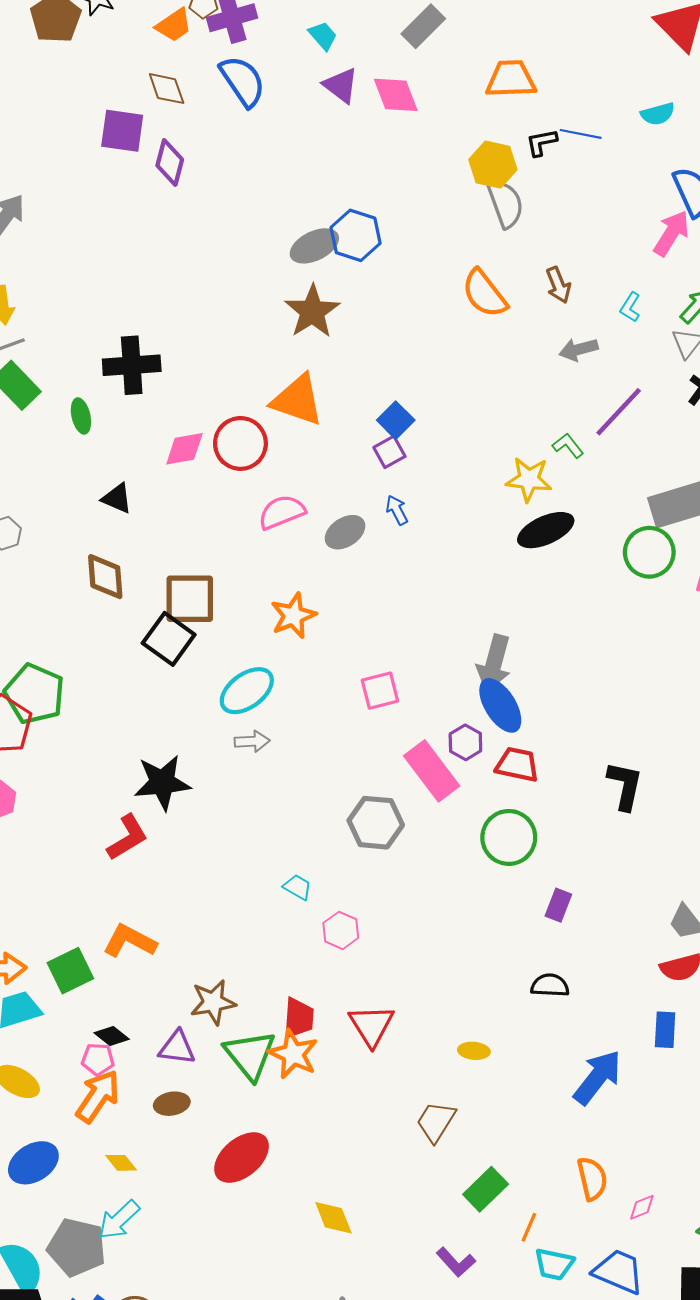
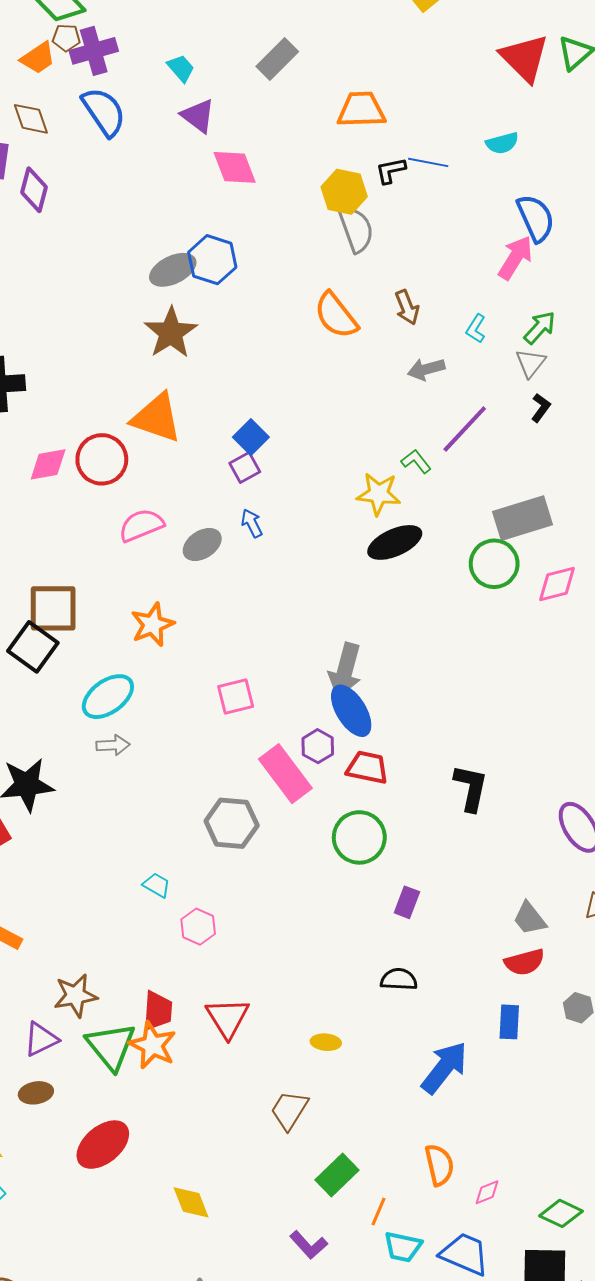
pink diamond: (396, 95) -> (235, 167), moved
purple triangle: (177, 1048) -> (41, 1039), turned -33

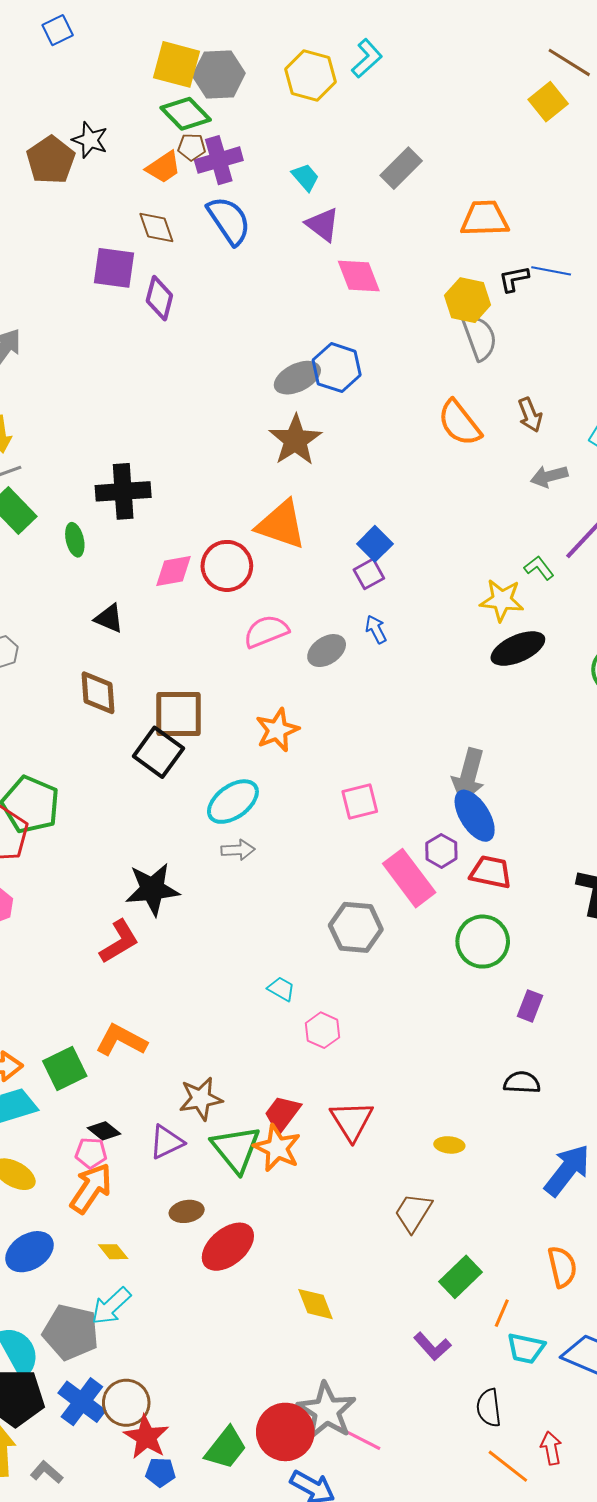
red trapezoid: (158, 1011) -> (282, 1114), turned -147
brown ellipse: (36, 1093) -> (187, 1211), moved

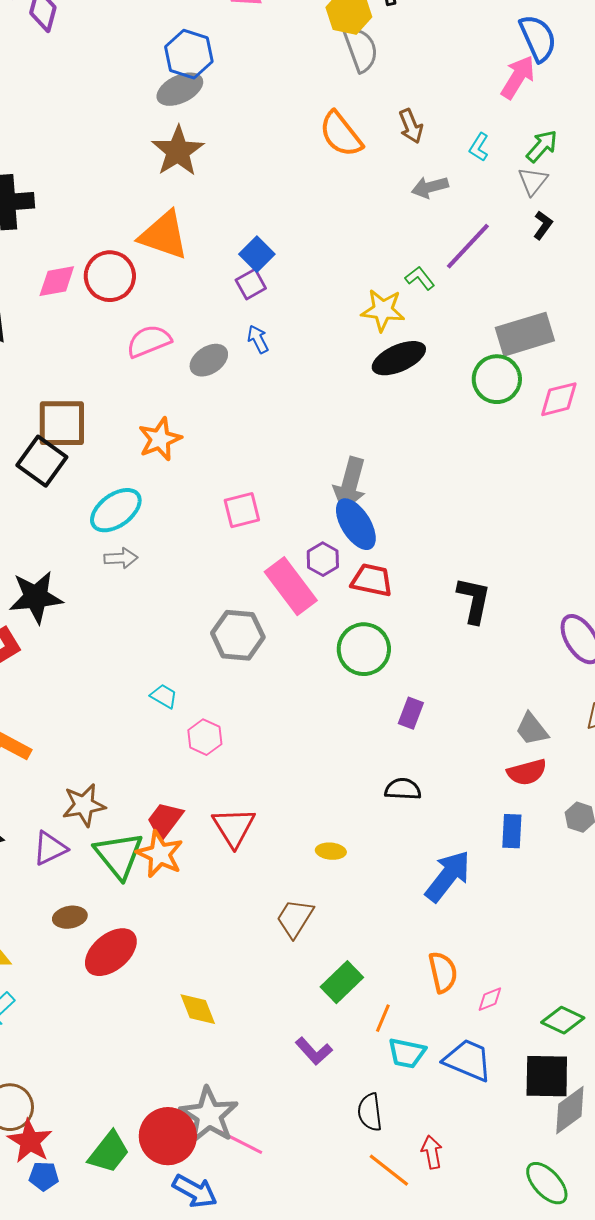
blue hexagon: (337, 368) -> (189, 54), moved

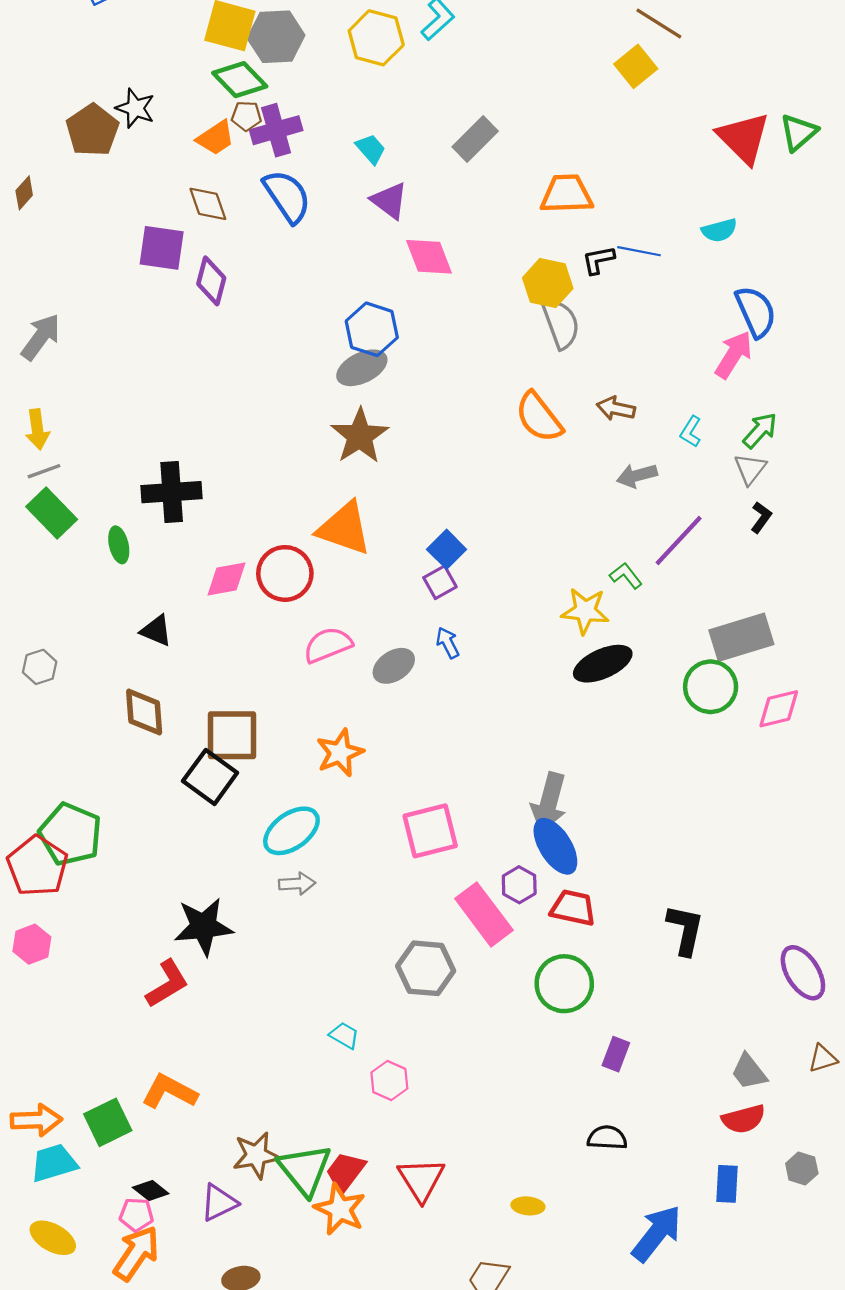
brown arrow: (411, 126) -> (616, 408), turned 124
pink square: (242, 510) -> (430, 831), size x1.4
green triangle: (119, 855) -> (305, 1170), moved

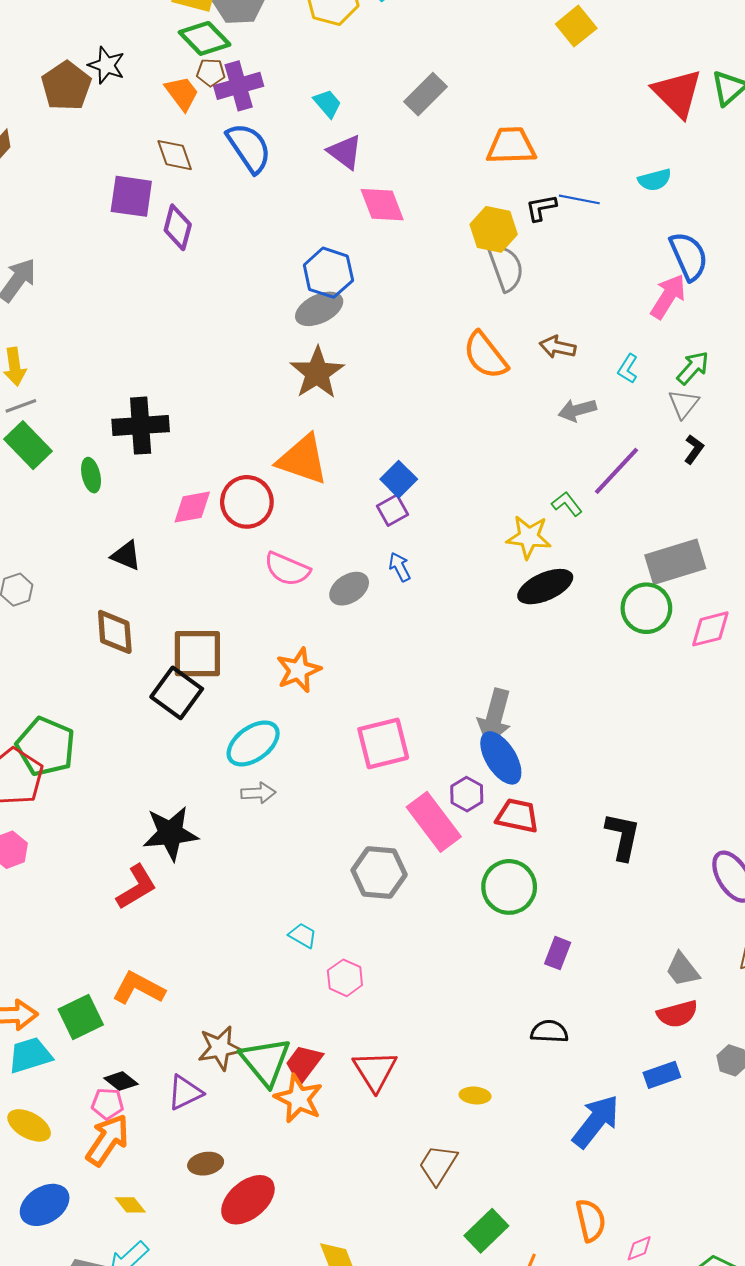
orange trapezoid: (216, 138) -> (182, 93), turned -93
pink semicircle: (328, 645) -> (287, 569), turned -135
blue rectangle: (727, 1184) -> (662, 1075), turned 68

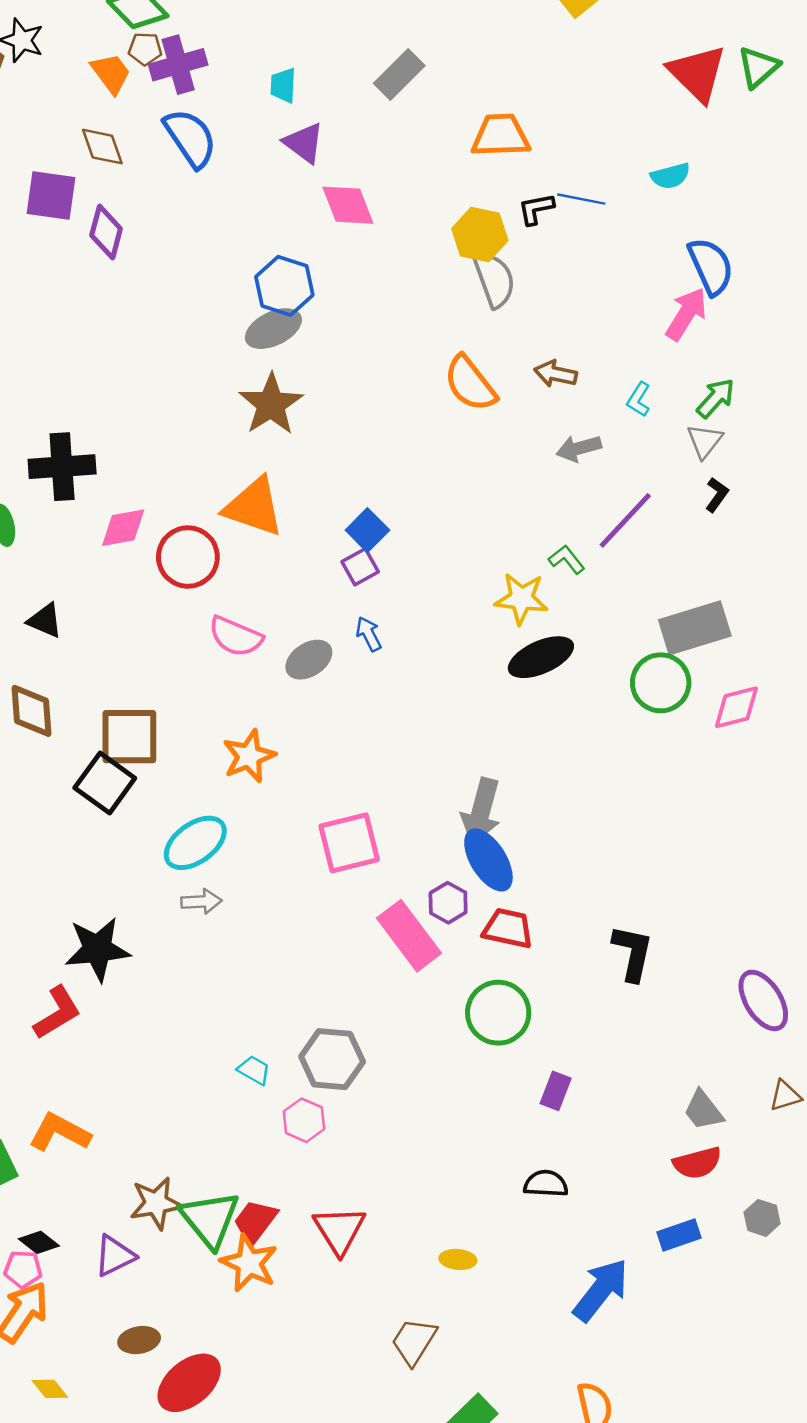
cyan trapezoid: (327, 103) -> (283, 85), turned -136
pink diamond: (192, 507) -> (123, 528), moved
gray hexagon: (379, 873) -> (332, 1059), moved

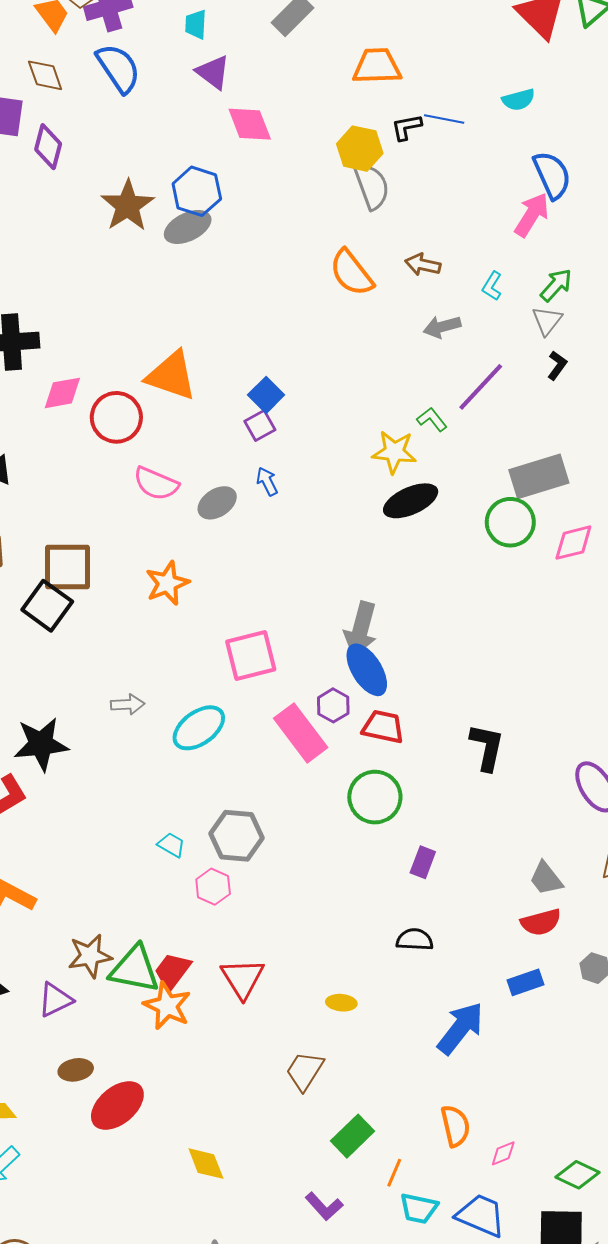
brown star: (271, 404) -> (128, 206), moved
cyan ellipse: (195, 843) -> (199, 728), moved
green triangle: (210, 1219) -> (135, 969), turned -40

